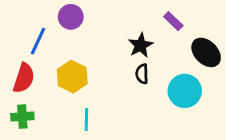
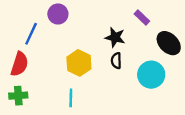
black star: (141, 45) -> (115, 37), turned -30
yellow hexagon: (72, 77) -> (79, 63), moved

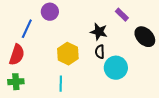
cyan circle: (151, 75) -> (116, 68), moved

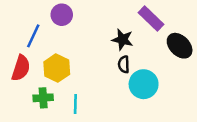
purple rectangle: (122, 15) -> (151, 18), size x1.5
yellow hexagon: (68, 54) -> (57, 68), moved
green cross: (16, 82) -> (43, 98), moved

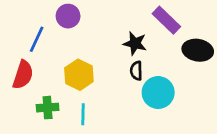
black ellipse: (180, 46) -> (198, 50), turned -35
yellow hexagon: (57, 68) -> (79, 75), moved

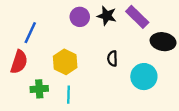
purple circle: (68, 16) -> (80, 17), moved
black star: (135, 43) -> (107, 16), moved
cyan circle: (158, 93) -> (144, 77), moved

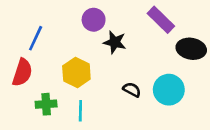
black star: (107, 16) -> (115, 42), moved
black semicircle: (112, 59) -> (132, 90), moved, turned 119

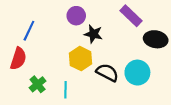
yellow hexagon: (76, 72) -> (81, 59), moved
black semicircle: (132, 90) -> (107, 73), size x1.5
green cross: (46, 104) -> (38, 84), turned -35

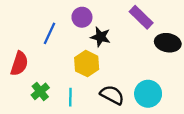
blue line: (29, 31) -> (50, 33), moved
black semicircle: (107, 73) -> (112, 95), moved
cyan circle: (137, 73) -> (148, 94), moved

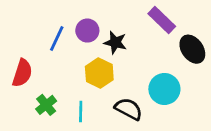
purple circle: (82, 17) -> (87, 31), moved
black ellipse: (168, 43) -> (192, 49), turned 45
cyan circle: (148, 94) -> (164, 89), moved

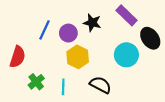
purple circle: (87, 31) -> (68, 33), moved
black star: (115, 42) -> (92, 23), moved
cyan circle: (164, 89) -> (126, 55), moved

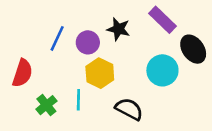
cyan line: (63, 87) -> (78, 100), moved

